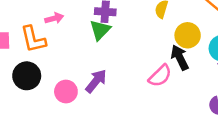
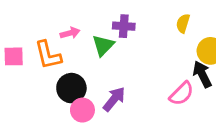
green triangle: (100, 30) -> (103, 45), moved
black circle: (27, 76) -> (71, 88), moved

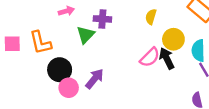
pink arrow: (70, 33) -> (66, 11), moved
pink semicircle: (182, 94) -> (150, 57), moved

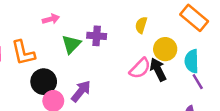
purple cross: (102, 19) -> (97, 36), moved

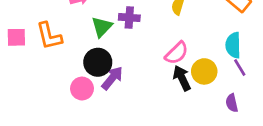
yellow circle: (165, 49) -> (204, 71), moved
black arrow: (158, 70) -> (182, 78), moved
black circle: (44, 82) -> (98, 62), moved

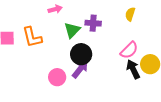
black circle: (98, 62) -> (81, 54), moved

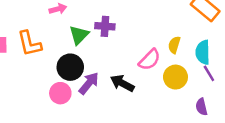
yellow semicircle: (130, 14) -> (174, 45), moved
black circle: (81, 54) -> (70, 67), moved
black arrow: (133, 69) -> (122, 83), moved, turned -36

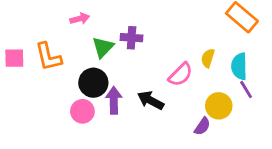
yellow circle: (175, 77) -> (219, 106), moved
purple arrow: (89, 83) -> (114, 100), turned -40
purple semicircle: (201, 107) -> (202, 126), moved, turned -133

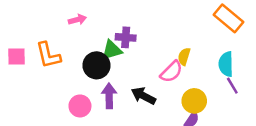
green triangle: (103, 47) -> (112, 50), moved, turned 30
yellow semicircle: (208, 58) -> (184, 56), moved
black circle: (93, 83) -> (96, 65), moved
yellow circle: (219, 106) -> (194, 101), moved

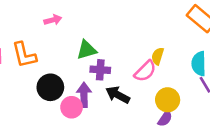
purple cross: (126, 37) -> (100, 70), moved
black circle: (96, 65) -> (50, 87), moved
pink circle: (80, 106) -> (72, 107), moved

